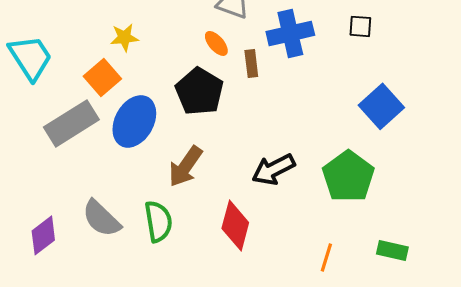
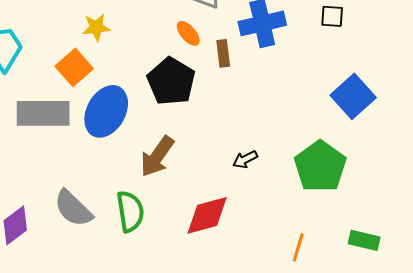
gray rectangle: (71, 123) -> (43, 113), turned 32
black arrow: (273, 169) -> (245, 159), size x0.6
red diamond: (235, 225) -> (207, 215), turned 60

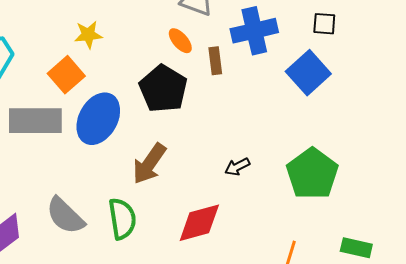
blue square: (353, 96) -> (308, 73), moved

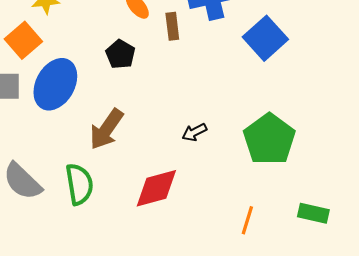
black pentagon: (163, 89) -> (120, 54), size x0.6

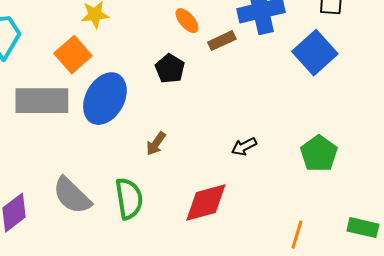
brown rectangle: (172, 26) -> (222, 41), turned 72
brown arrow: (106, 129) -> (156, 144), size x0.6
green pentagon: (269, 139) -> (319, 154), size x0.7

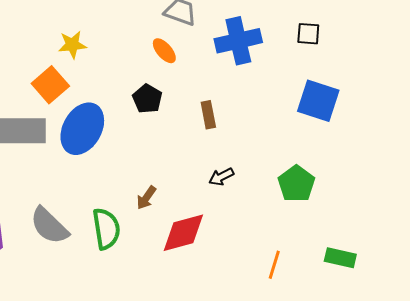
brown rectangle: (222, 41) -> (208, 115), moved, turned -76
blue square: (315, 53) -> (318, 101), moved, turned -30
brown arrow: (156, 144) -> (146, 198), moved

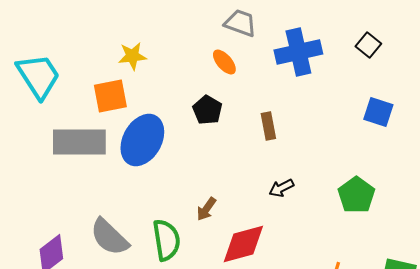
black square: (308, 34) -> (368, 45), turned 35
orange square: (50, 85) -> (110, 96), turned 30
blue square: (318, 101) -> (378, 112), size x0.7

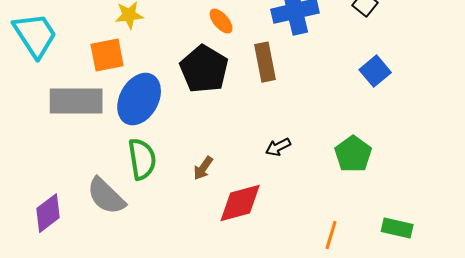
black pentagon: (207, 110) -> (204, 69), size x1.6
blue square: (378, 112) -> (375, 71), turned 32
brown rectangle: (268, 126) -> (265, 62), moved, size x1.4
green semicircle: (166, 240) -> (142, 159), moved

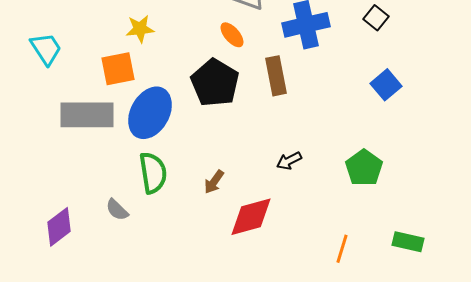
cyan trapezoid: (35, 35) -> (46, 49), size x0.7
gray semicircle: (106, 196) -> (117, 210), size x0.6

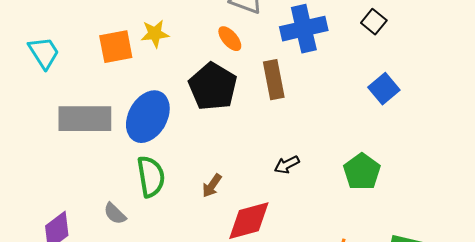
yellow star: (140, 29) -> (155, 34), moved
orange square: (118, 69) -> (116, 47), moved

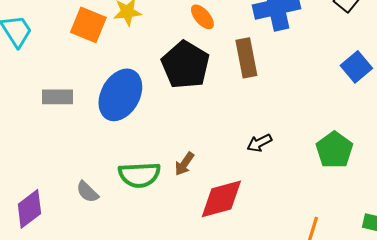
orange square: (116, 47) -> (88, 25), turned 33
gray rectangle: (85, 119) -> (57, 97), size x0.6
green semicircle: (151, 177) -> (139, 175), moved, turned 96

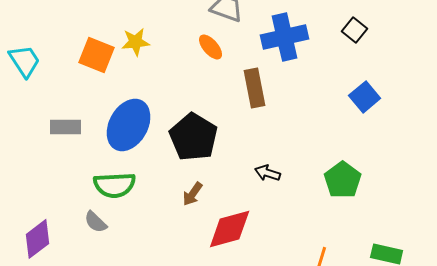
black pentagon: (185, 65) -> (194, 137), moved
black arrow: (259, 143) -> (268, 173), turned 45
green semicircle: (139, 175) -> (115, 185), moved

